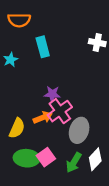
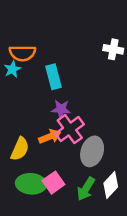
orange semicircle: (19, 20) -> (22, 53), moved
cyan rectangle: (43, 47) -> (53, 77), moved

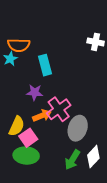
purple star: (61, 109) -> (35, 92), moved
pink square: (53, 183) -> (28, 138), moved

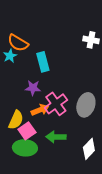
orange semicircle: (19, 45) -> (18, 43), turned 30
gray ellipse: (78, 128) -> (86, 105), moved
green arrow: (72, 160) -> (56, 137), moved, turned 60

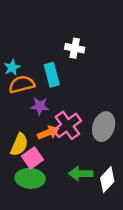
white cross: (91, 40) -> (75, 48), moved
orange semicircle: (18, 43) -> (22, 84), moved, turned 135
green arrow: (56, 137) -> (81, 174), moved

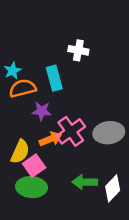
gray ellipse: (104, 127) -> (109, 133), turned 64

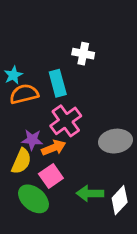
purple star: (42, 111) -> (32, 140), moved
pink cross: (71, 131) -> (66, 121), moved
pink square: (34, 166) -> (51, 176), moved
green ellipse: (32, 187) -> (33, 199), turned 36

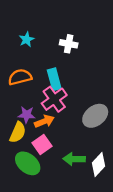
cyan star: (13, 75) -> (27, 39), moved
cyan rectangle: (58, 83) -> (54, 79), moved
gray ellipse: (115, 141) -> (95, 116), turned -30

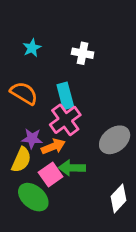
orange semicircle: (20, 77) -> (24, 93), turned 45
green arrow: (74, 159) -> (72, 168), moved

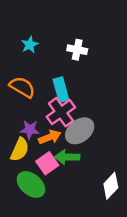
gray ellipse: (115, 140) -> (80, 131), moved

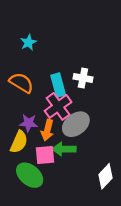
white cross: (77, 50) -> (83, 78), moved
orange arrow: (50, 137) -> (47, 130), turned 126
pink square: (47, 163) -> (45, 155), turned 30

